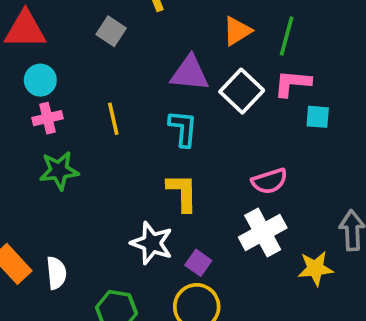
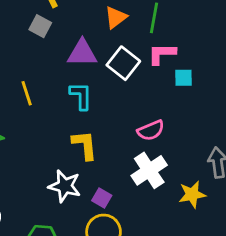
gray square: (111, 31) -> (40, 26), moved

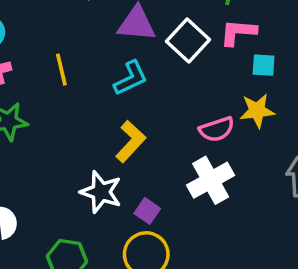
cyan L-shape: (81, 96) -> (131, 78), turned 60
yellow L-shape: (85, 145) -> (131, 141), turned 44
yellow star: (192, 194) -> (257, 111), moved

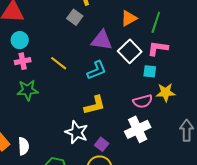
cyan square: (264, 65) -> (150, 71), moved
yellow line: (61, 70) -> (59, 63), turned -42
yellow L-shape: (131, 141) -> (95, 105), turned 30

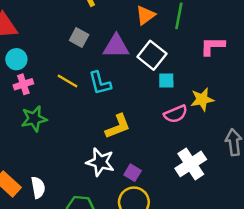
gray square: (75, 17) -> (79, 37), moved
pink L-shape: (158, 48) -> (213, 46), moved
cyan L-shape: (97, 70) -> (100, 83), moved, turned 105
cyan square: (150, 71) -> (166, 81), moved
white cross: (138, 129) -> (191, 164), moved

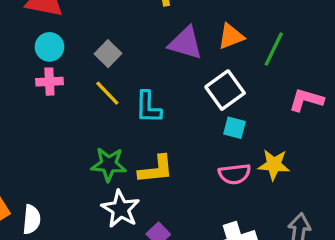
gray square: (79, 37) -> (108, 54), moved
purple triangle: (116, 46) -> (185, 43), moved
green star: (34, 119) -> (109, 164), moved

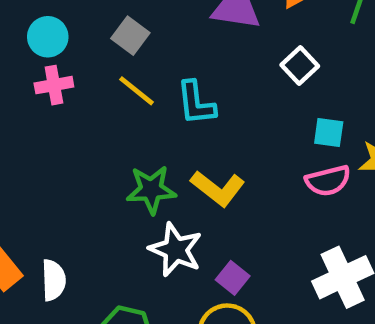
white square: (225, 90) -> (300, 66), size x0.7
cyan square: (235, 128) -> (329, 132), moved
yellow L-shape: (156, 169) -> (218, 188), turned 51

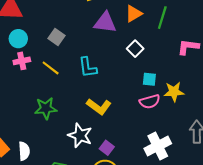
yellow line: (136, 91) -> (51, 68), moved
green star: (151, 190) -> (46, 108), moved

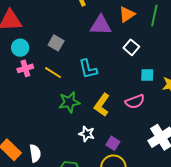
pink semicircle: (150, 102) -> (135, 102), moved
yellow L-shape: (99, 107) -> (102, 105), turned 95
green star: (46, 108) -> (69, 102), moved
white star: (80, 135) -> (87, 134), size x0.7

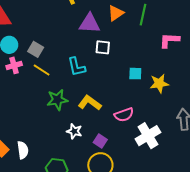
gray square: (56, 43) -> (36, 49), moved
white square: (131, 47) -> (103, 47), moved, turned -35
pink semicircle: (135, 102) -> (124, 115), moved
yellow L-shape: (102, 105) -> (90, 103), turned 90

